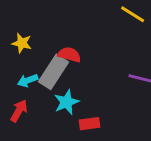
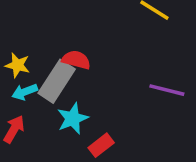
yellow star: (22, 43) -> (18, 65), moved
red rectangle: (89, 124) -> (101, 145), turned -30

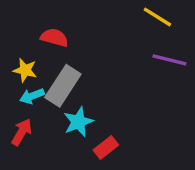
red semicircle: (76, 60) -> (54, 38), moved
purple line: (167, 90) -> (169, 60), moved

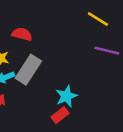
cyan star: (78, 122) -> (66, 96), moved

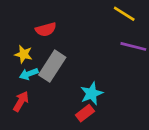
red semicircle: (22, 34) -> (46, 29), turned 150

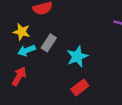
gray rectangle: (52, 66) -> (49, 43), size x0.6
cyan star: (92, 93) -> (77, 56), moved

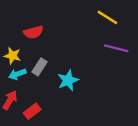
red rectangle: (80, 87) -> (32, 111), moved

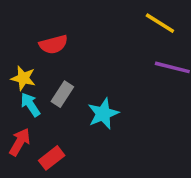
cyan arrow: (17, 74) -> (30, 105), turned 77

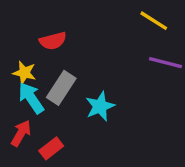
gray rectangle: (62, 94) -> (61, 88), size x1.4
cyan arrow: (30, 105) -> (31, 98), size x1.4

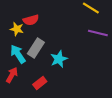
yellow star: (24, 73) -> (17, 29), moved
red rectangle: (51, 148) -> (40, 83), moved

